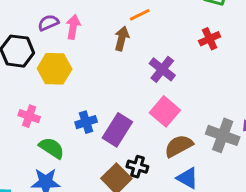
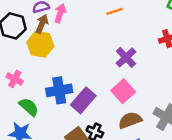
brown arrow: (122, 38) -> (42, 24), moved
blue cross: (86, 122) -> (59, 90), size x1.5

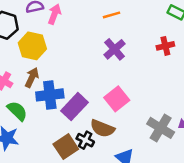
brown arrow: (42, 24) -> (32, 77), moved
purple cross: (126, 57) -> (115, 49), moved
brown semicircle: (130, 120) -> (102, 128), moved, turned -140

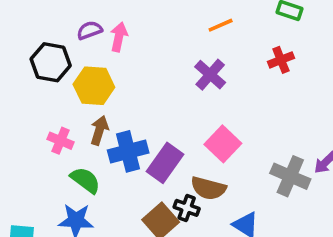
orange line: (111, 15) -> (221, 25), moved

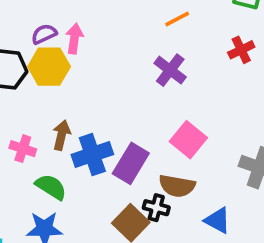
yellow hexagon: (94, 86) -> (49, 67), moved

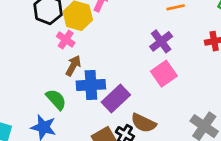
pink square: (188, 140) -> (164, 74), moved
pink cross: (23, 149) -> (66, 40), moved

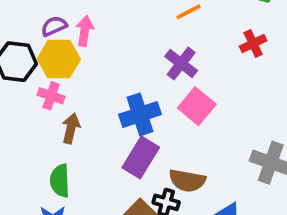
blue cross: (91, 85) -> (140, 114), moved
green semicircle: (56, 99) -> (60, 181), turned -125

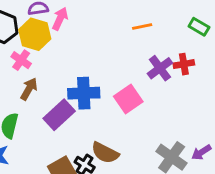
purple cross: (181, 63) -> (160, 68), moved
purple rectangle: (141, 157) -> (59, 115), moved

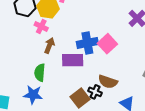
pink square: (128, 99) -> (107, 44), moved
purple rectangle: (59, 115) -> (73, 60), turned 50

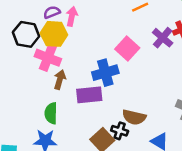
pink cross: (41, 27) -> (48, 58), size x1.5
pink square: (107, 44) -> (127, 49), moved

